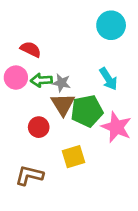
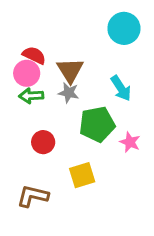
pink circle: (16, 78) -> (27, 73), moved
green arrow: (41, 80) -> (31, 96), moved
brown triangle: (63, 104) -> (70, 70), moved
pink star: (116, 127) -> (130, 142), size x0.6

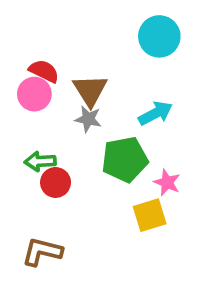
cyan arrow: (121, 88) -> (155, 113), turned -85
green arrow: (31, 96) -> (40, 161), moved
yellow square: (82, 175) -> (150, 215), moved

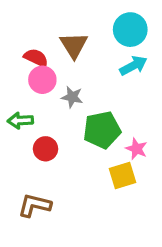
brown triangle: (90, 90) -> (74, 45), moved
pink circle: (34, 94) -> (42, 80), moved
cyan arrow: (155, 113) -> (133, 66), moved
green arrow: (40, 161) -> (20, 121), moved

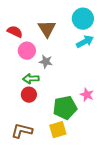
red semicircle: (36, 58) -> (15, 32), moved
green arrow: (20, 121) -> (31, 79), moved
green pentagon: (102, 130) -> (65, 108), moved
yellow square: (122, 175) -> (58, 130), moved

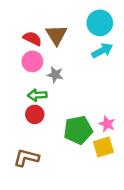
red semicircle: (15, 32) -> (32, 39), moved
pink star: (87, 95) -> (107, 124), moved
yellow square: (58, 130) -> (103, 147), moved

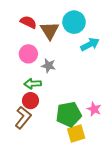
cyan circle: (100, 23) -> (74, 22), moved
red semicircle: (32, 39) -> (28, 22), moved
yellow square: (103, 147) -> (76, 133), moved
brown L-shape: (26, 158) -> (23, 118), moved, turned 115

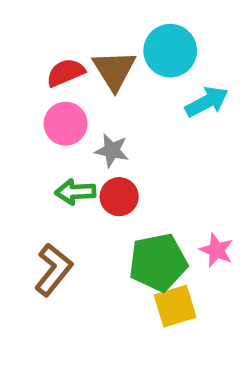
red semicircle: (28, 22) -> (66, 73), moved, turned -49
red circle: (31, 101) -> (119, 197), moved

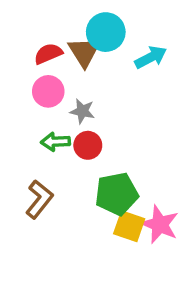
cyan circle: (170, 51) -> (106, 32), moved
cyan arrow: (207, 102) -> (151, 57), moved
pink star: (216, 250) -> (160, 224), moved, size x1.5
yellow square: (175, 306) -> (129, 226), turned 36

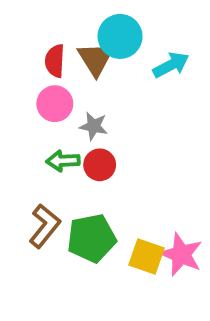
red semicircle: (48, 54) -> (55, 61), turned -64
green pentagon: (117, 194) -> (92, 238), moved

